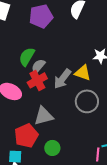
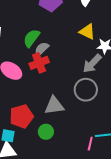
yellow triangle: (83, 73) -> (87, 32), moved
gray arrow: (62, 79) -> (92, 64), moved
gray triangle: (44, 116) -> (54, 106), moved

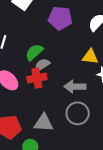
yellow triangle: (87, 32) -> (90, 57), turned -30
gray arrow: (92, 64) -> (75, 87), moved, turned 35

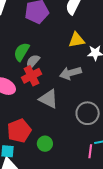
gray circle: (78, 113) -> (88, 113), moved
gray triangle: (44, 123) -> (48, 99), moved, turned 40

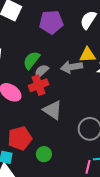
gray arrow: (70, 73) -> (71, 67), moved

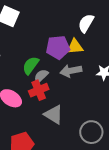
purple pentagon: (51, 22) -> (58, 47), moved
yellow triangle: (87, 55) -> (75, 47), moved

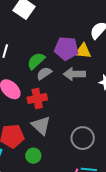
red cross: (39, 90) -> (37, 99), moved
gray triangle: (54, 115) -> (41, 125), moved

